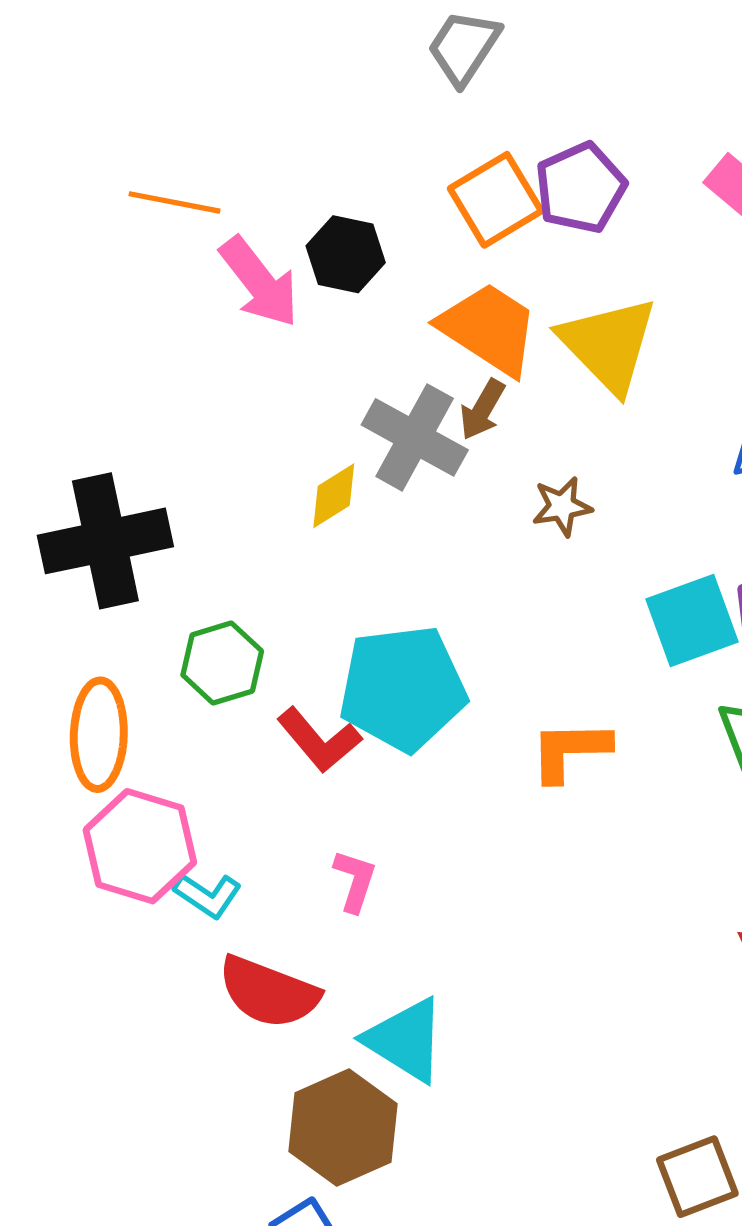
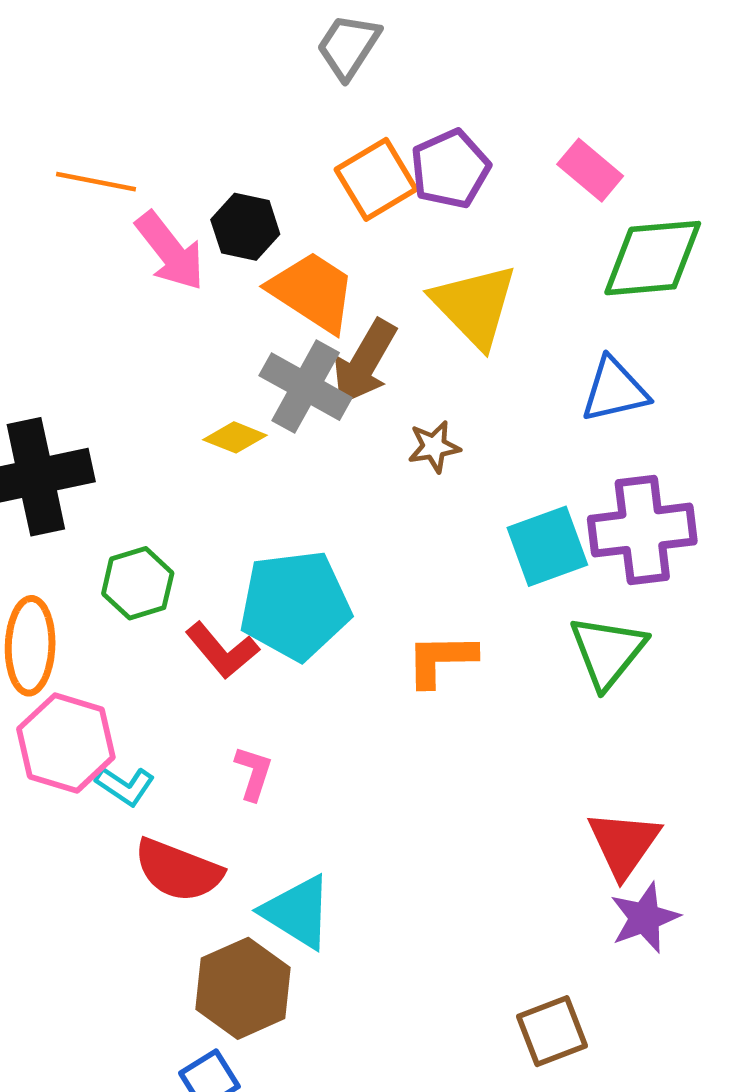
orange trapezoid: (489, 329) -> (312, 292), moved
brown arrow: (482, 410) -> (365, 362), size x1.6
yellow diamond: (334, 496) -> (235, 437), turned 54

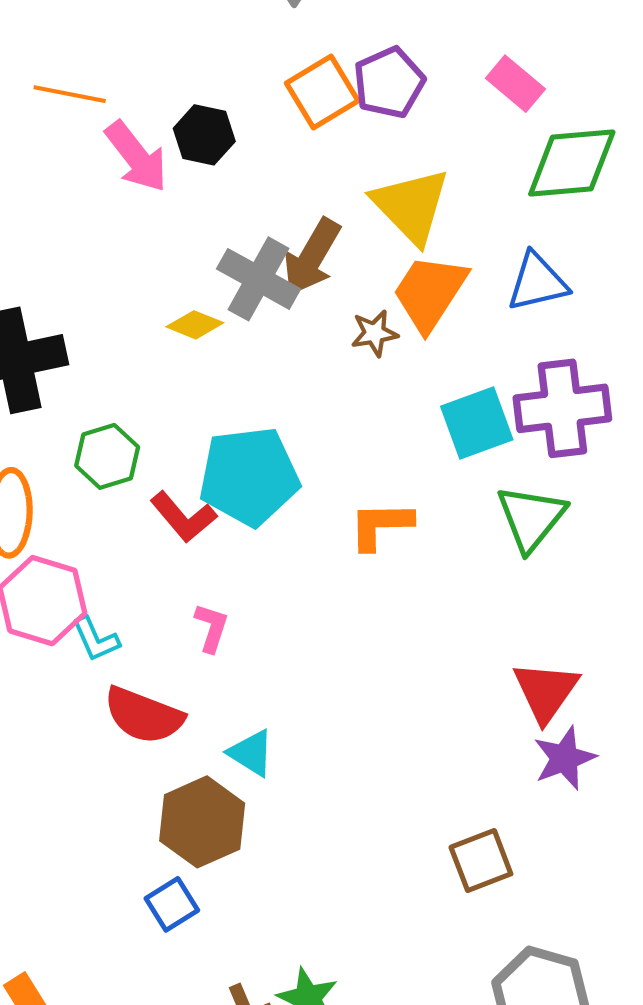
orange trapezoid: (312, 292) -> (430, 292), moved, turned -90
cyan L-shape: (125, 786) -> (96, 639), turned 32
cyan triangle: (297, 912) -> (251, 753), size x0.7

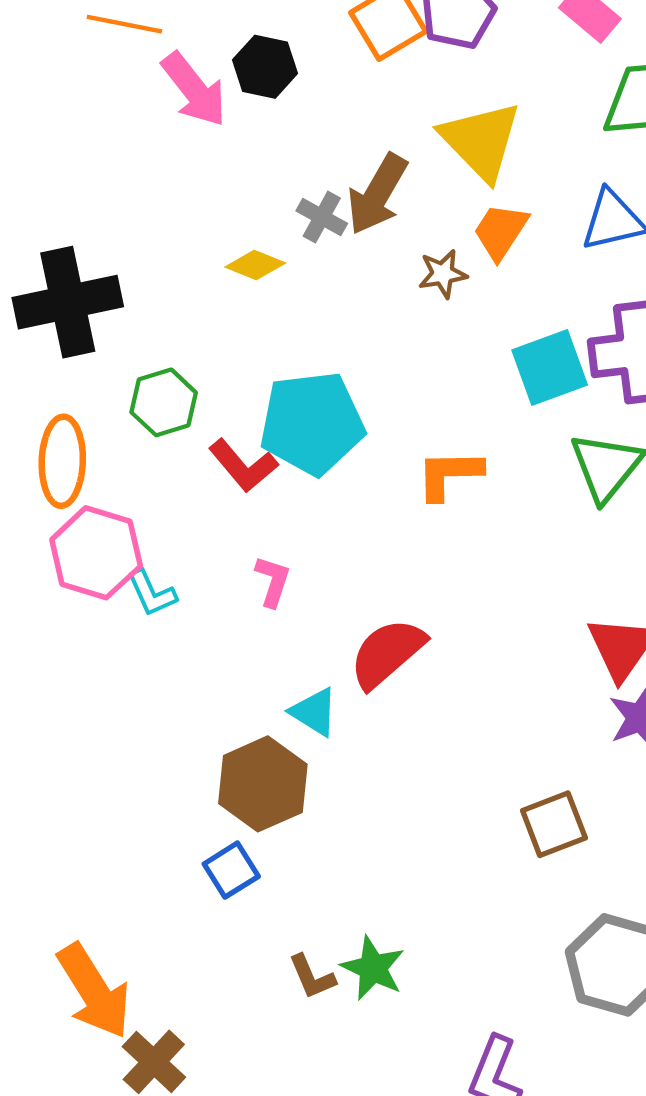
gray cross: (259, 279) -> (322, 217), size x0.6
orange trapezoid: (430, 292) -> (501, 231), size x0.7
red semicircle: (144, 715) -> (387, 653), moved, turned 118

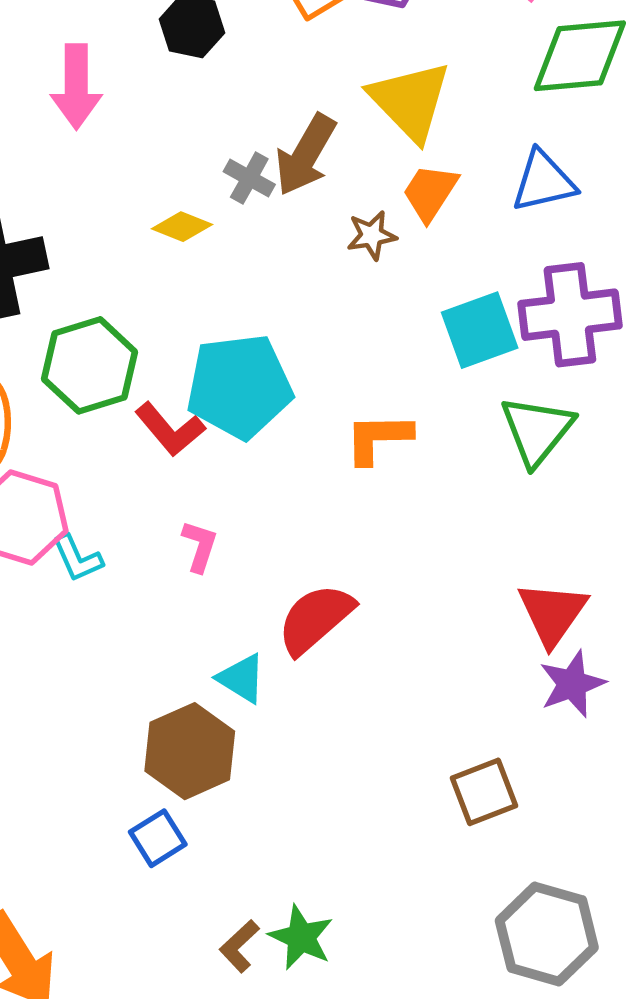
pink arrow: (194, 90) -> (76, 87), moved, turned 38
green hexagon: (164, 402) -> (89, 365), size x1.4
brown L-shape: (312, 977) -> (239, 946), turned 70

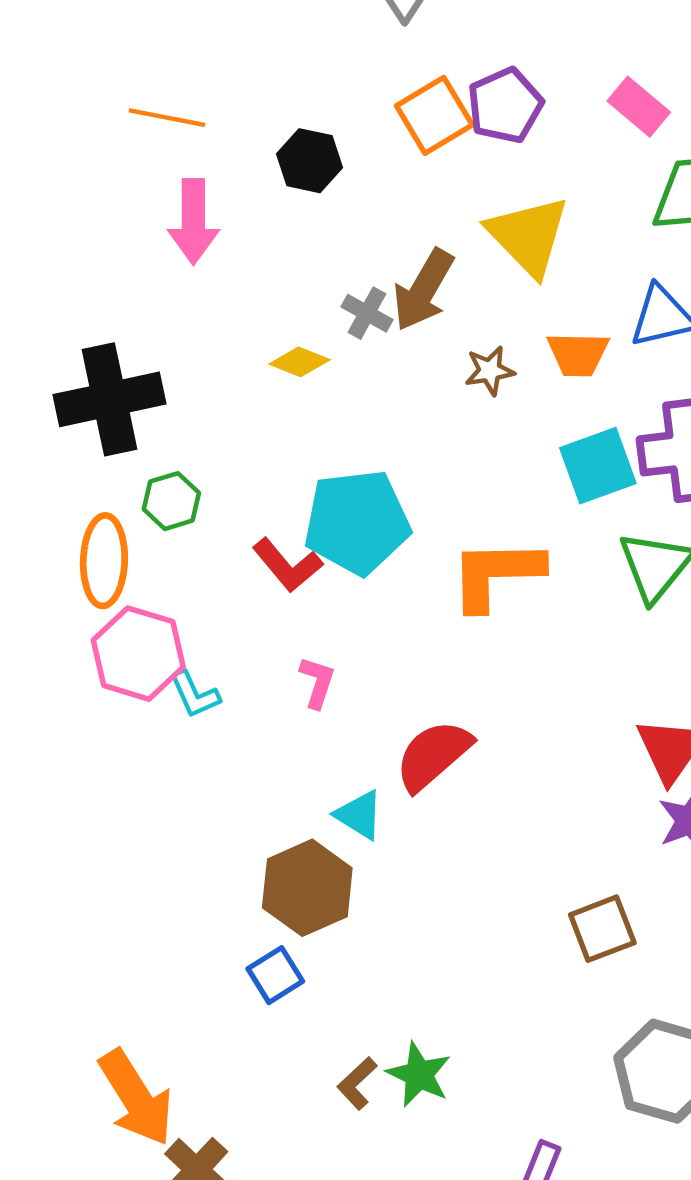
orange trapezoid: (430, 192) -> (578, 354), moved, turned -122
green hexagon: (89, 365) -> (171, 501), moved, size x0.6
orange L-shape: (378, 438) -> (496, 574), size x1.4

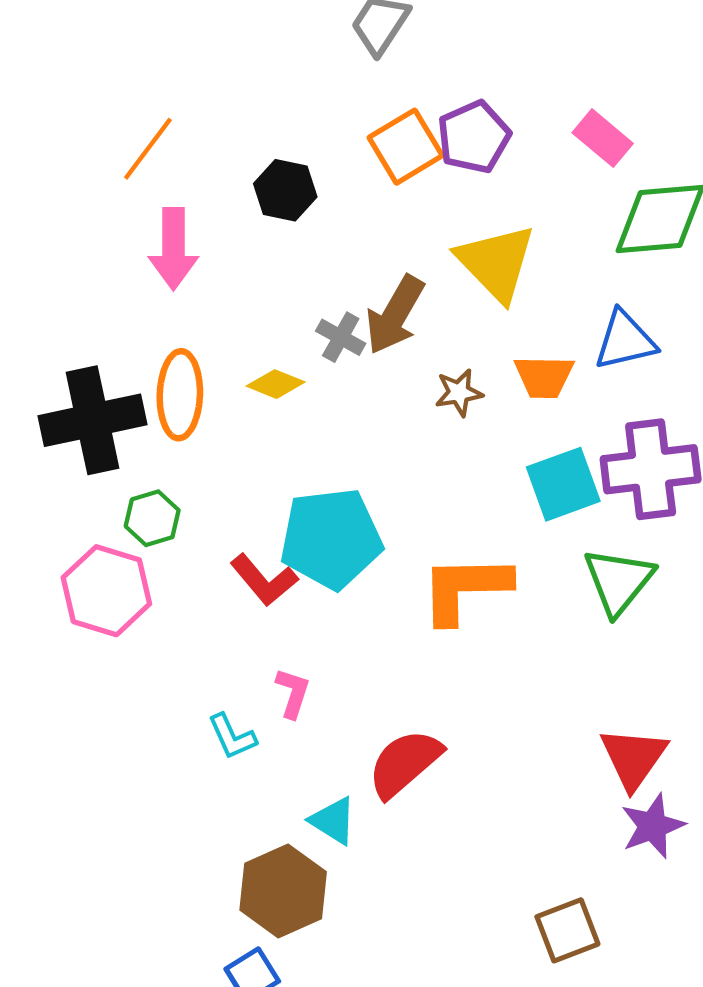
orange line: (167, 118) -> (148, 149), turned -64
orange ellipse: (104, 561) -> (180, 395), moved
pink hexagon: (138, 654) -> (106, 591), moved
cyan L-shape: (195, 694) -> (232, 737), moved

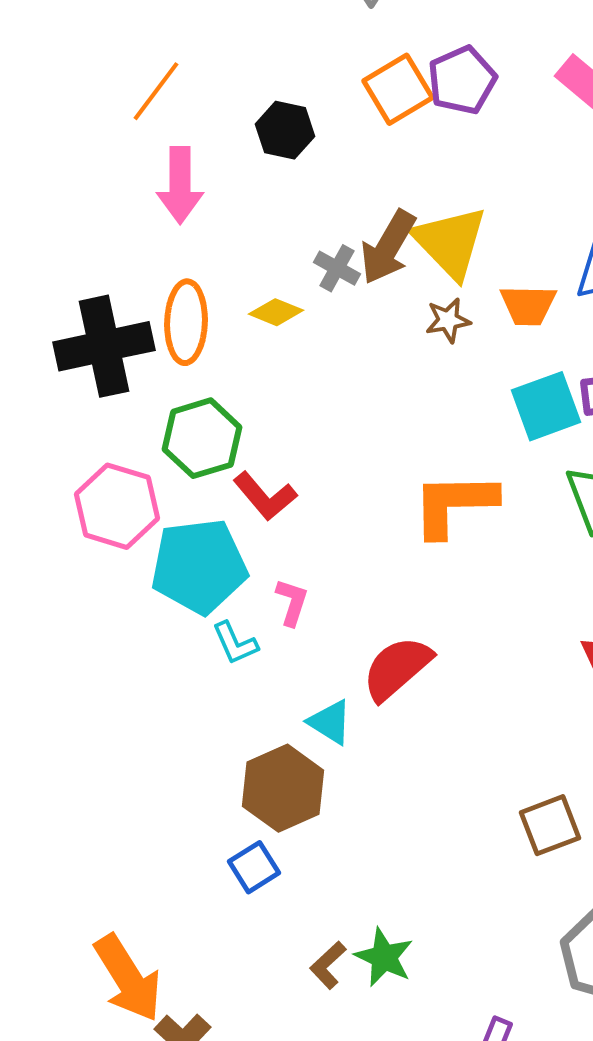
yellow triangle: (496, 263) -> (450, 242), moved
green hexagon: (152, 518) -> (202, 438), moved, size x1.5
cyan pentagon: (331, 538) -> (199, 566), moved

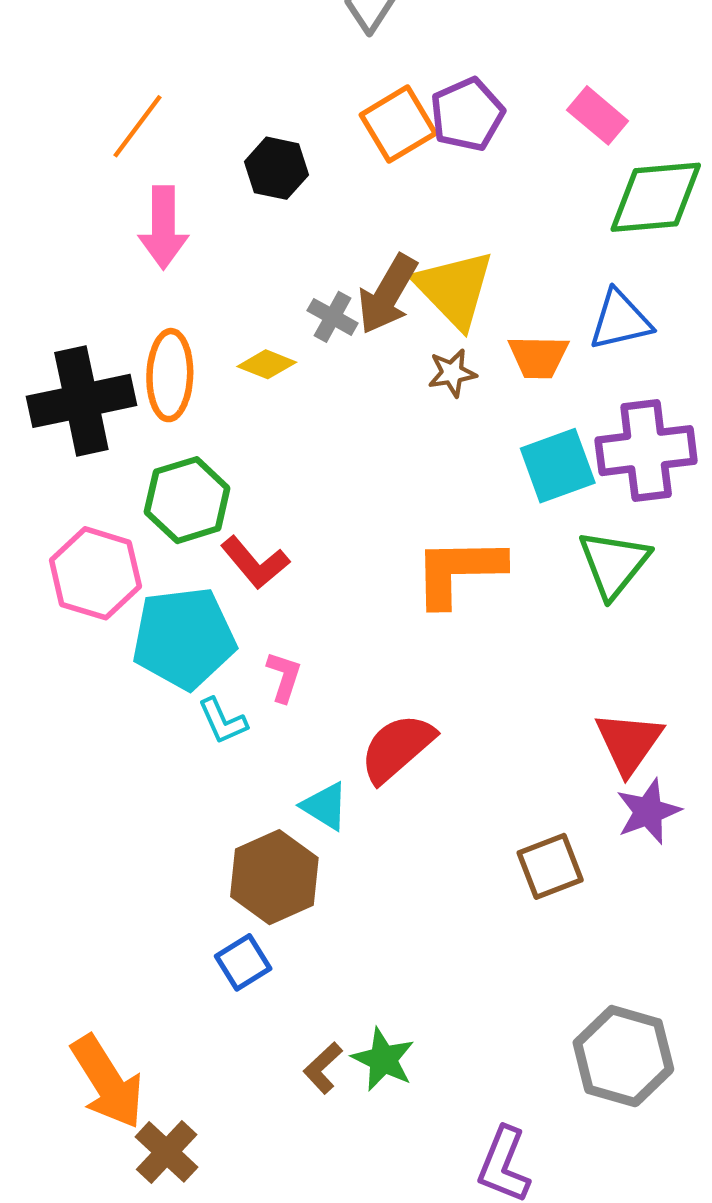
brown square: (550, 825) -> (550, 866), moved

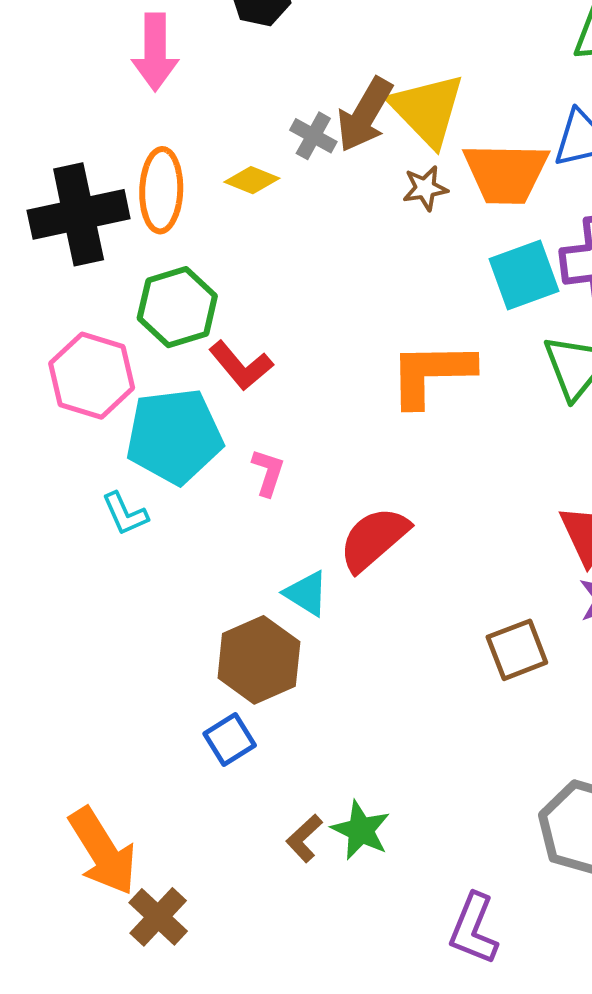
orange trapezoid: (538, 357) -> (506, 173), size x1.5
cyan L-shape: (223, 721) -> (125, 514), moved

